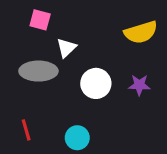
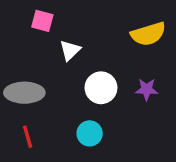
gray ellipse: (38, 71) -> (24, 93), moved
cyan circle: (77, 138) -> (90, 133), moved

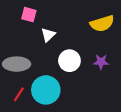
cyan circle: (90, 133) -> (46, 90), moved, size x1.6
red line: (28, 137) -> (19, 94), turned 49

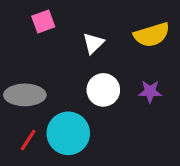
pink square: (29, 15) -> (43, 21), turned -35
white triangle: (48, 35) -> (93, 43), moved

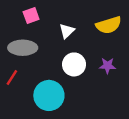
gray ellipse: (25, 95) -> (23, 48), moved
red line: (28, 140) -> (12, 78), moved

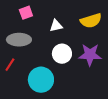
white triangle: (67, 31) -> (56, 26), turned 32
purple star: (107, 66) -> (90, 55), size x1.6

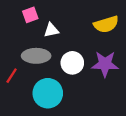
white triangle: (56, 26) -> (51, 30), moved
gray ellipse: (19, 40) -> (36, 56), moved

